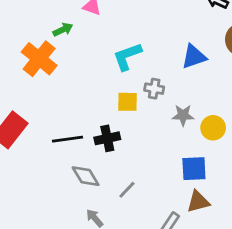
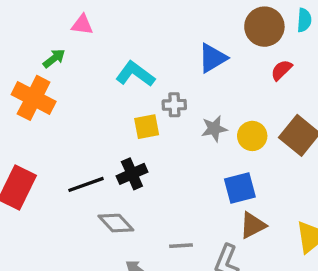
cyan L-shape: (127, 56) -> (135, 74), turned 68
gray line: (127, 190) -> (181, 246), moved, turned 54

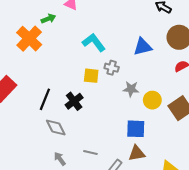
black cross: (132, 174) -> (74, 101), turned -30
black line: (86, 184) -> (45, 99), turned -65

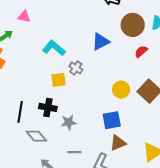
gray cross: (112, 68) -> (76, 68), turned 32
gray star: (131, 89) -> (69, 122), moved
black cross: (74, 101) -> (48, 107), turned -30

